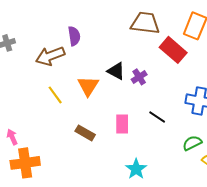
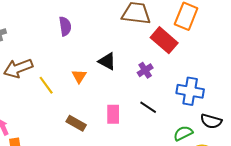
brown arrow: (50, 56) -> (18, 68), moved
purple cross: (139, 77) -> (145, 70), moved
orange triangle: (88, 86) -> (79, 76), size x0.7

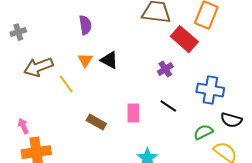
black triangle: (107, 61) -> (109, 60), moved
orange triangle: (79, 76) -> (85, 60), moved

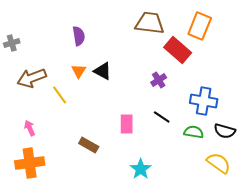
brown rectangle: (96, 122) -> (89, 145), moved
pink arrow: (23, 126) -> (30, 128), moved
green semicircle: (203, 132) -> (194, 132), moved, turned 36

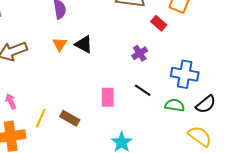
red rectangle: (178, 50) -> (159, 23), size x0.6
yellow line: (60, 95) -> (41, 118), moved, turned 60
black semicircle: (225, 131) -> (206, 104), turned -55

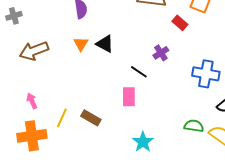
black line: (143, 90) -> (139, 72), moved
green semicircle: (175, 105) -> (194, 126), moved

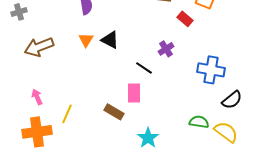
brown rectangle: (91, 118) -> (114, 112), moved

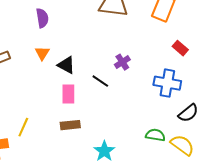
red rectangle: (185, 19) -> (180, 48), moved
black triangle: (110, 40) -> (66, 65), moved
pink rectangle: (134, 93) -> (68, 94), moved
brown rectangle: (114, 112) -> (70, 125), turned -36

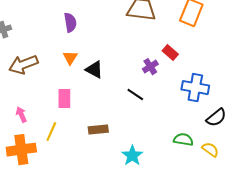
red rectangle: (180, 48) -> (170, 53), moved
black line: (100, 81) -> (135, 95), moved
pink rectangle: (68, 94) -> (64, 99), moved
yellow semicircle: (182, 145) -> (210, 150), size x0.7

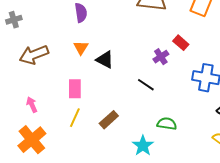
brown rectangle: (98, 130) -> (109, 120), turned -36
yellow line: (51, 132) -> (75, 118), moved
green semicircle: (183, 140) -> (167, 124), moved
orange cross: (21, 150) -> (32, 140), turned -32

